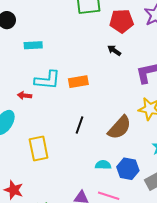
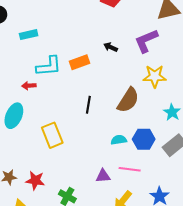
black arrow: (114, 50) -> (111, 47), moved

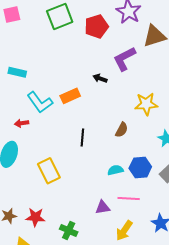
cyan rectangle: (29, 35) -> (17, 72), turned 30
purple L-shape: (146, 41) -> (124, 59), moved
cyan L-shape: (49, 66) -> (40, 102), turned 64
brown semicircle: (128, 100) -> (122, 130), size x0.6

